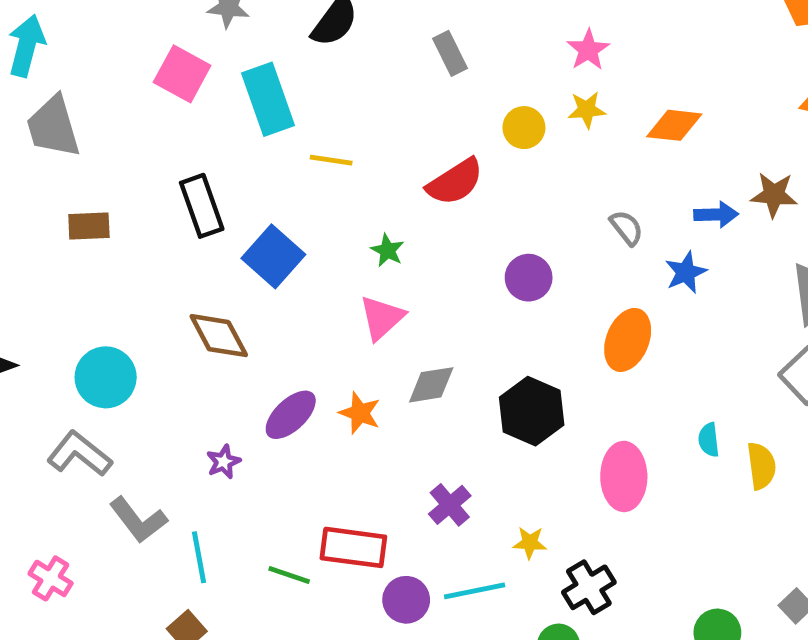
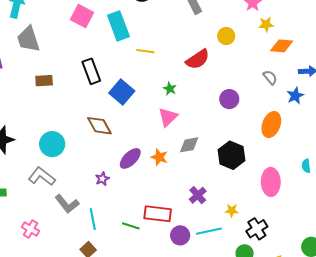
yellow star: (587, 110) -> (266, 24), moved
orange diamond: (674, 125) -> (282, 46), moved

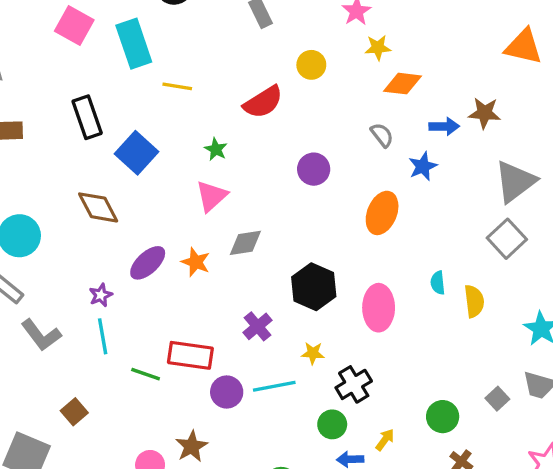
black hexagon: (232, 155) -> (314, 287), moved
cyan line: (93, 219) -> (103, 336), moved

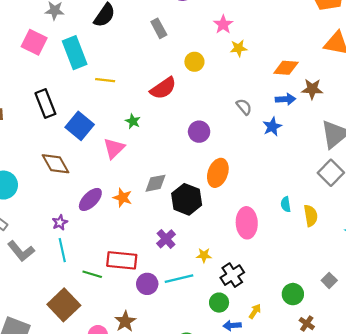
orange diamond: (402, 84) -> (286, 68), moved
pink triangle: (212, 196) -> (114, 148), moved
orange ellipse: (382, 213) -> (218, 173), moved
black hexagon: (314, 287) -> (187, 199), moved
brown square: (74, 412) -> (64, 305), moved, size x1.8

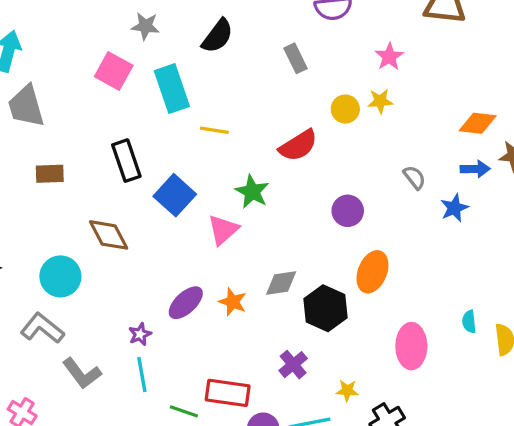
yellow star: (239, 48) -> (380, 101), moved
green star: (133, 121) -> (252, 192), size x1.5
brown diamond: (56, 164) -> (109, 235), moved

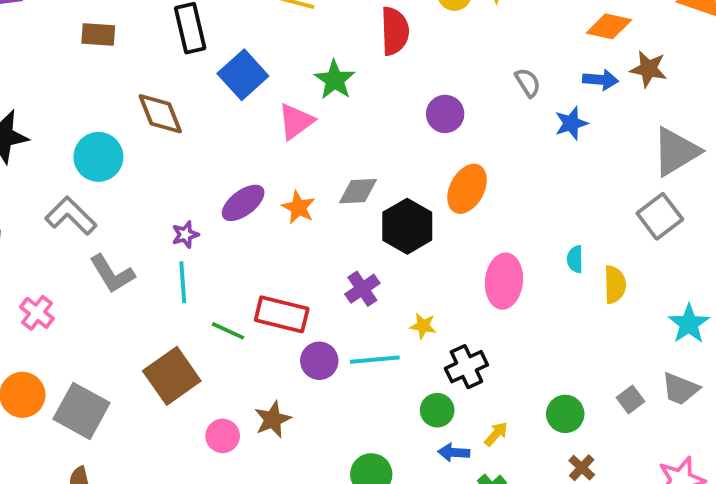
red semicircle: (298, 146) -> (395, 31), turned -66

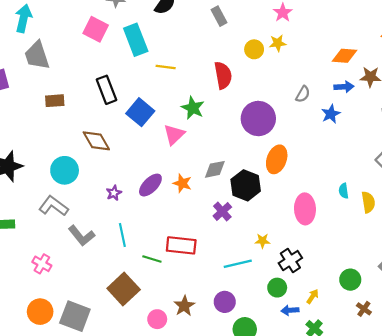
gray semicircle: (528, 83) -> (303, 94), turned 70
purple circle: (445, 114) -> (258, 118), size x1.6
purple star: (185, 235) -> (114, 193), moved
purple cross: (362, 289) -> (222, 211), moved
purple circle: (319, 361) -> (225, 302), moved

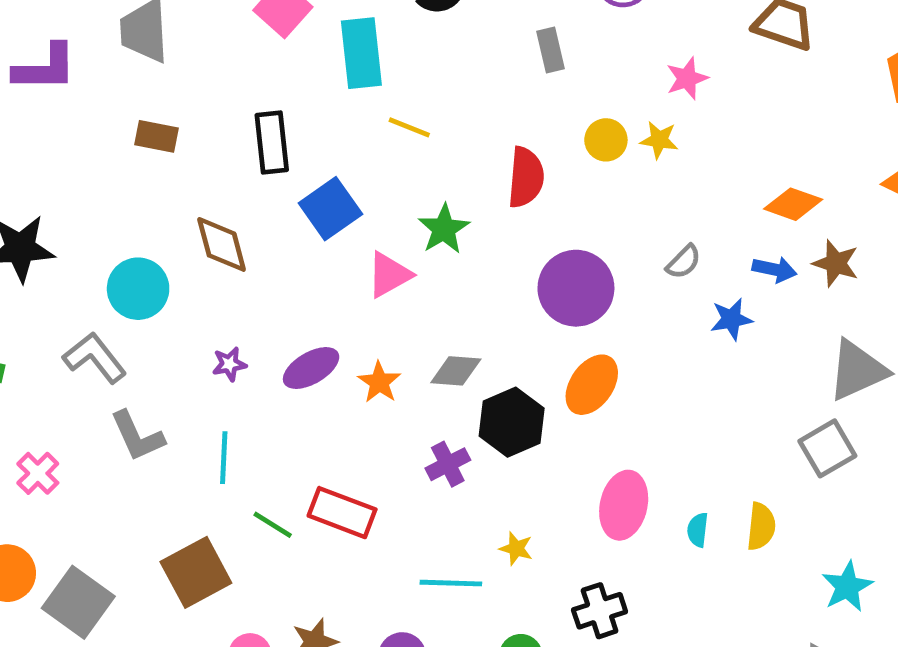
cyan semicircle: (344, 191) -> (698, 530), moved
black cross: (290, 261) -> (600, 611), moved

